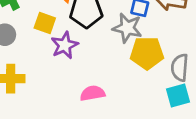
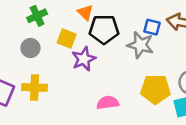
yellow pentagon: (147, 53) -> (155, 89), moved

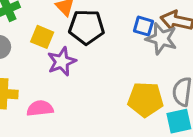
gray star: (140, 45) -> (161, 39), moved
pink semicircle: (108, 103) -> (40, 108), moved

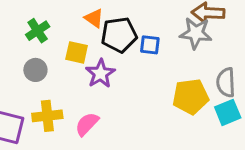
blue square: (143, 26) -> (150, 45), moved
pink semicircle: (40, 108) -> (87, 124), turned -30

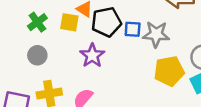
gray star: (196, 33) -> (156, 34), moved
yellow square: (77, 52) -> (69, 22), moved

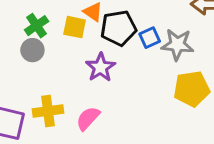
blue square: (133, 29) -> (150, 38), turned -30
gray circle: (37, 55) -> (32, 50), moved

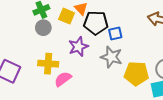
gray star: (177, 45) -> (111, 57), moved
gray circle: (32, 50) -> (43, 28), moved
yellow cross: (48, 111) -> (48, 64), moved

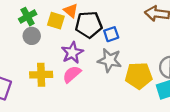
pink semicircle: (63, 79) -> (72, 74), moved

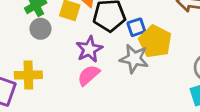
yellow cross: (41, 75) -> (28, 75), moved
yellow pentagon: (139, 76) -> (155, 41), moved, turned 30

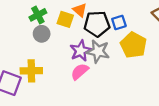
blue square: (136, 27) -> (119, 22), moved
gray star: (134, 59) -> (98, 51), moved

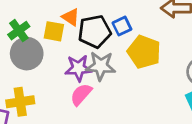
gray circle: (42, 34) -> (27, 54), size x1.5
purple star: (81, 51) -> (78, 68), turned 30

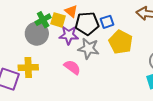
green cross: (19, 31) -> (43, 20), moved
purple star: (78, 68) -> (69, 35), moved
pink semicircle: (81, 94) -> (72, 67), turned 78

